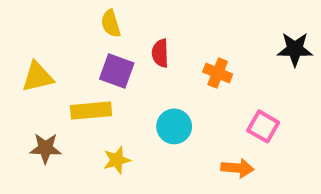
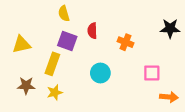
yellow rectangle: (91, 111) -> (52, 64), turned -65
pink square: (263, 126) -> (152, 73), turned -30
yellow star: (117, 160) -> (55, 92), moved
orange arrow: (237, 168) -> (169, 97), moved

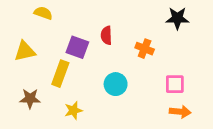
yellow semicircle: (64, 14) -> (43, 13), moved, turned 126
black star: (170, 28) -> (177, 18), moved
yellow star: (55, 92) -> (73, 110), moved
orange arrow: (169, 97) -> (180, 112), moved

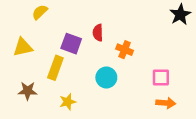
yellow semicircle: (43, 13) -> (40, 12), turned -63
black star: (177, 18) -> (180, 15), moved, turned -30
orange cross: (145, 49) -> (125, 50), moved

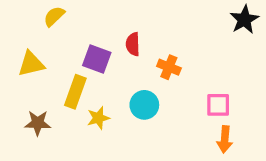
yellow star: (68, 102) -> (98, 118), moved
orange arrow: (166, 103) -> (225, 139), turned 90

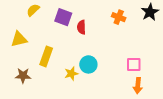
purple square: (97, 59) -> (63, 17), moved
orange cross: (169, 67) -> (119, 17), moved
yellow star: (98, 118) -> (71, 74), moved

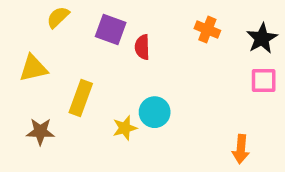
black star: (150, 12) -> (262, 38), moved
pink square: (134, 64) -> (264, 80), moved

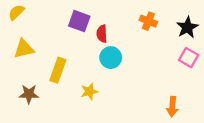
yellow semicircle: (58, 17) -> (16, 12), moved
pink square: (264, 80) -> (189, 58), turned 30
cyan circle: (155, 112) -> (111, 58), moved

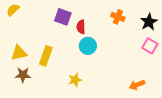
yellow triangle: (24, 49) -> (19, 53), moved
yellow star: (89, 92) -> (75, 80), moved
orange arrow: (172, 107) -> (137, 85), turned 63

